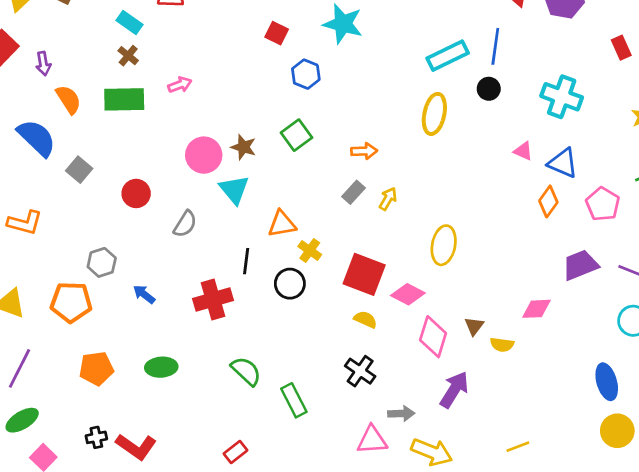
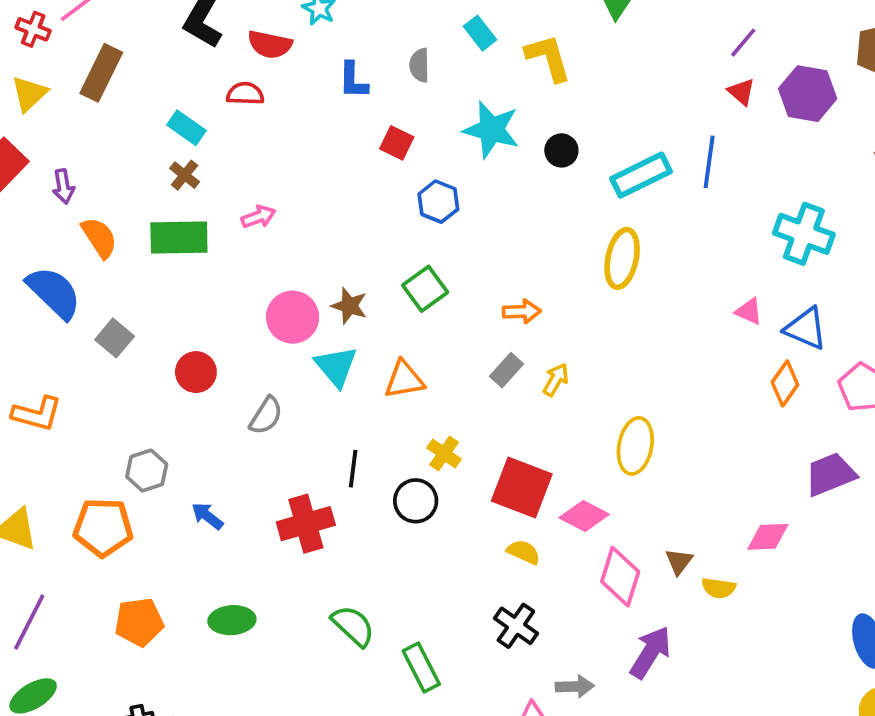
black circle: (489, 89) -> (561, 150), moved
orange triangle: (282, 224) -> (404, 380), moved

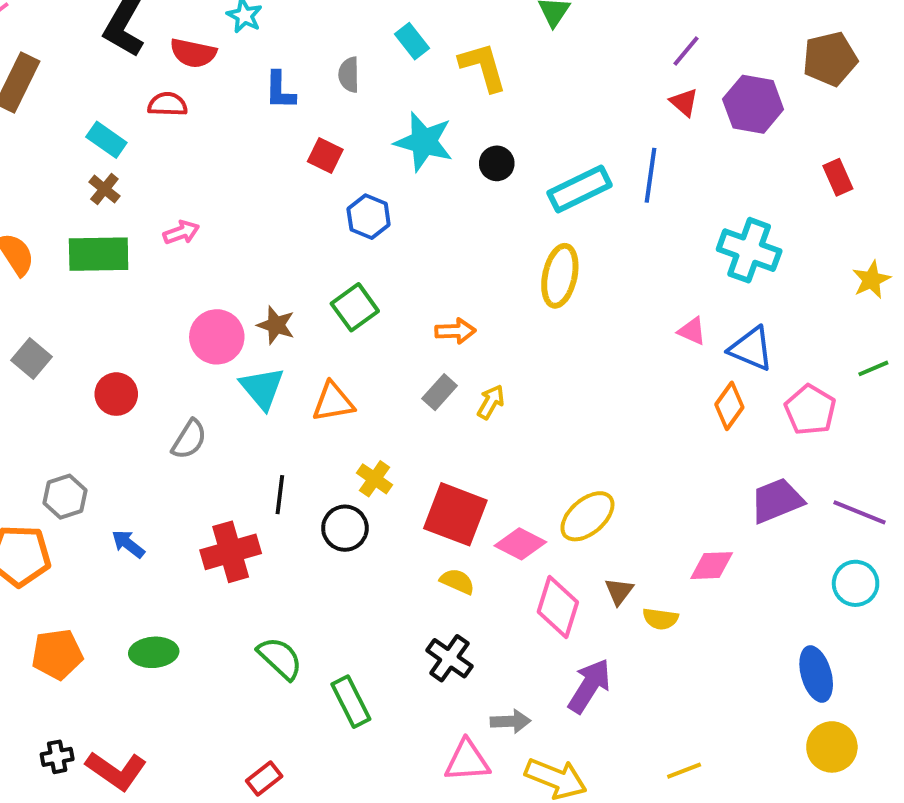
yellow ellipse: (635, 446) -> (587, 516), moved, turned 38

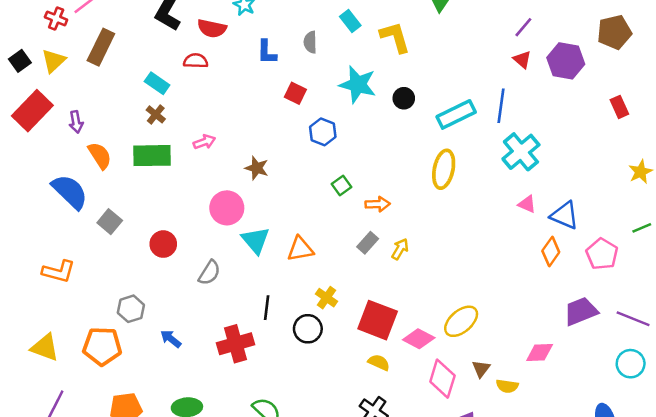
cyan cross: (749, 250) -> (521, 152), moved, turned 30
green square: (355, 307) -> (341, 185), moved, size x0.7
brown star: (276, 325) -> (257, 168), moved

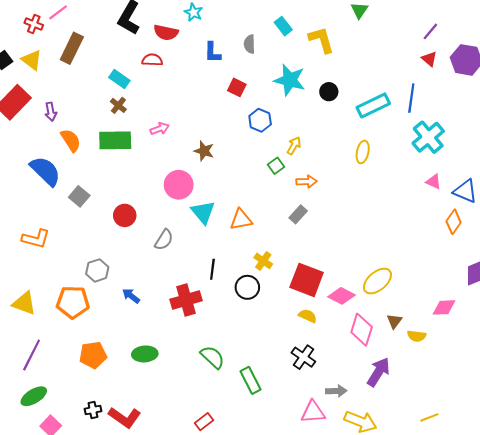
yellow triangle: (54, 61) -> (32, 60), turned -40
yellow ellipse: (444, 169) -> (363, 152), size x0.7
yellow arrow: (400, 249) -> (294, 146), moved

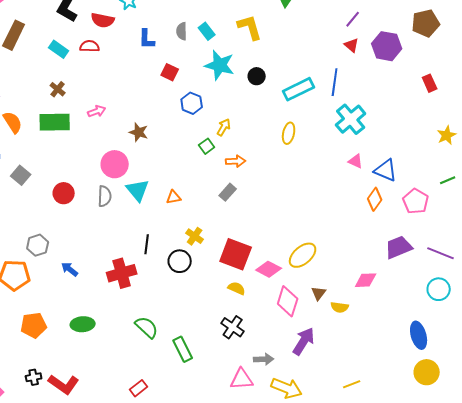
cyan rectangle: (283, 26) -> (207, 31), moved
cyan rectangle: (119, 79) -> (59, 49), moved
orange triangle: (241, 220) -> (174, 197), size x0.7
gray semicircle: (164, 240) -> (105, 196), moved, turned -30

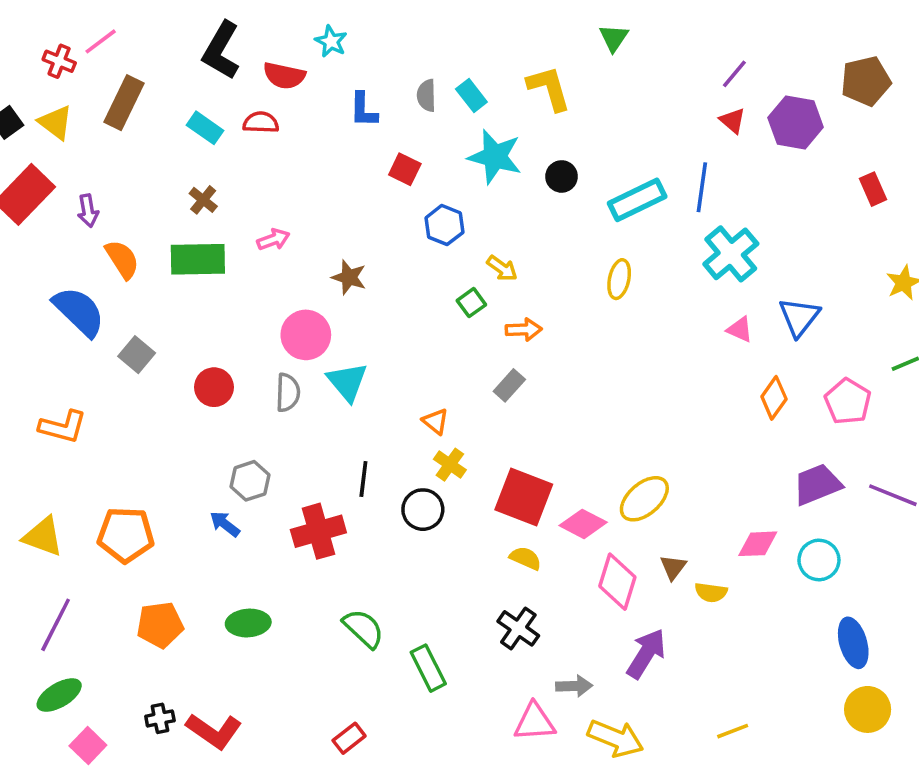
yellow arrow: (224, 127) -> (502, 268), turned 96
blue triangle: (386, 170) -> (799, 317), moved, turned 45
orange triangle: (174, 197) -> (435, 421), moved, turned 49
gray hexagon: (38, 245) -> (250, 481), moved
cyan circle: (439, 289) -> (819, 560), moved

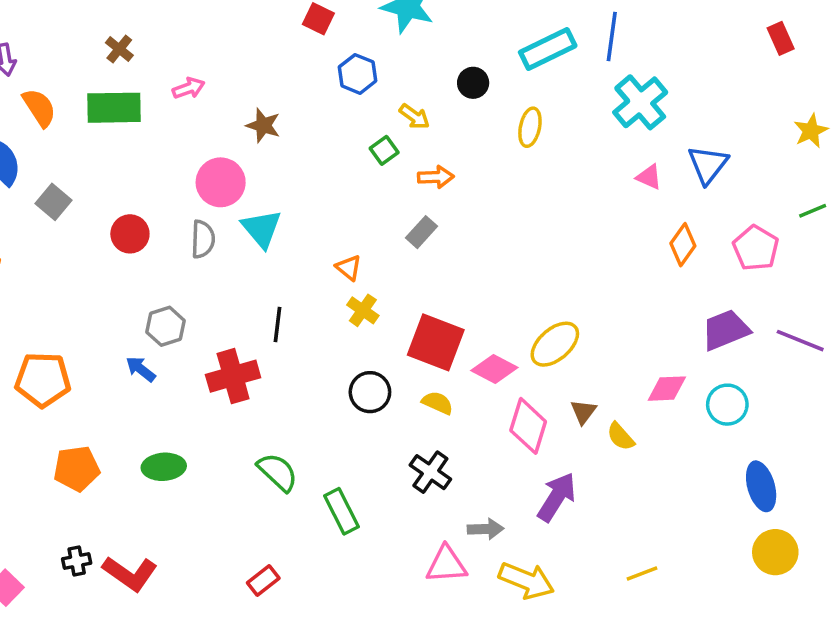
black circle: (562, 176) -> (473, 83), moved
black circle: (423, 510) -> (370, 392), moved
yellow semicircle: (711, 592) -> (621, 437), turned 40

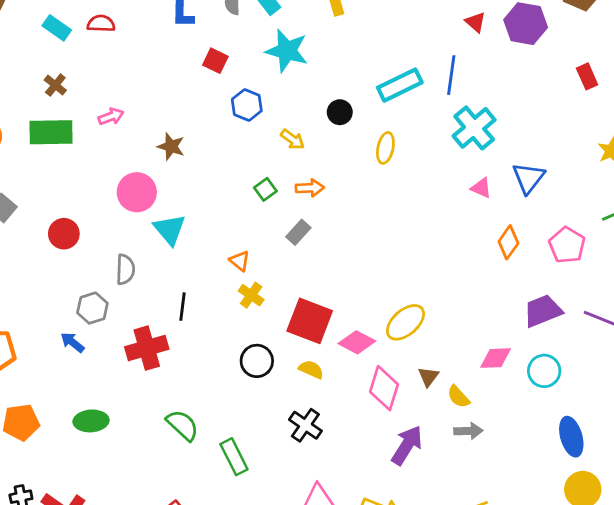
green square: (384, 150) -> (265, 189), moved
gray semicircle: (203, 239) -> (125, 269), moved
gray arrow: (486, 529) -> (468, 431), moved

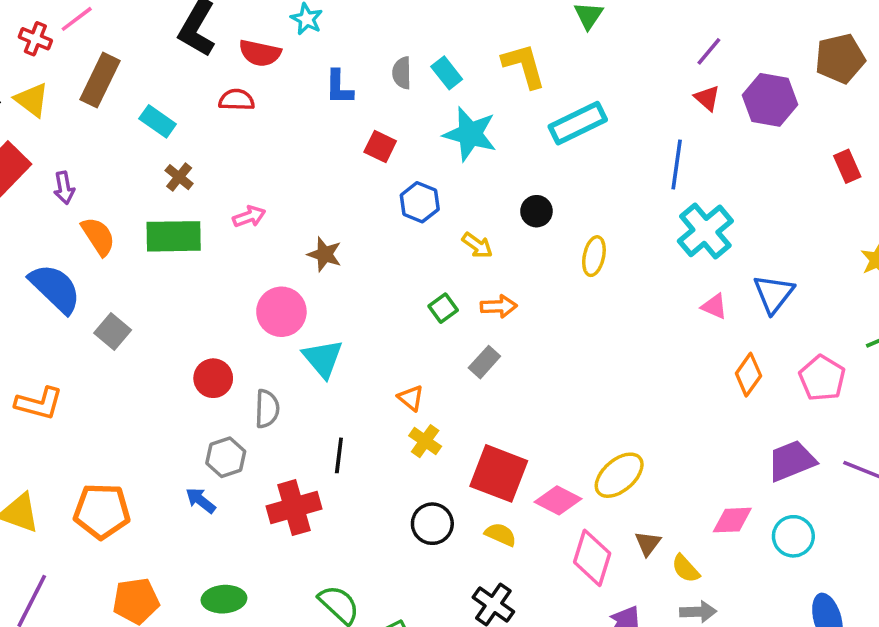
cyan rectangle: (57, 28) -> (158, 121), moved
cyan rectangle: (400, 85) -> (578, 123), moved
red circle: (64, 234) -> (213, 378), moved

